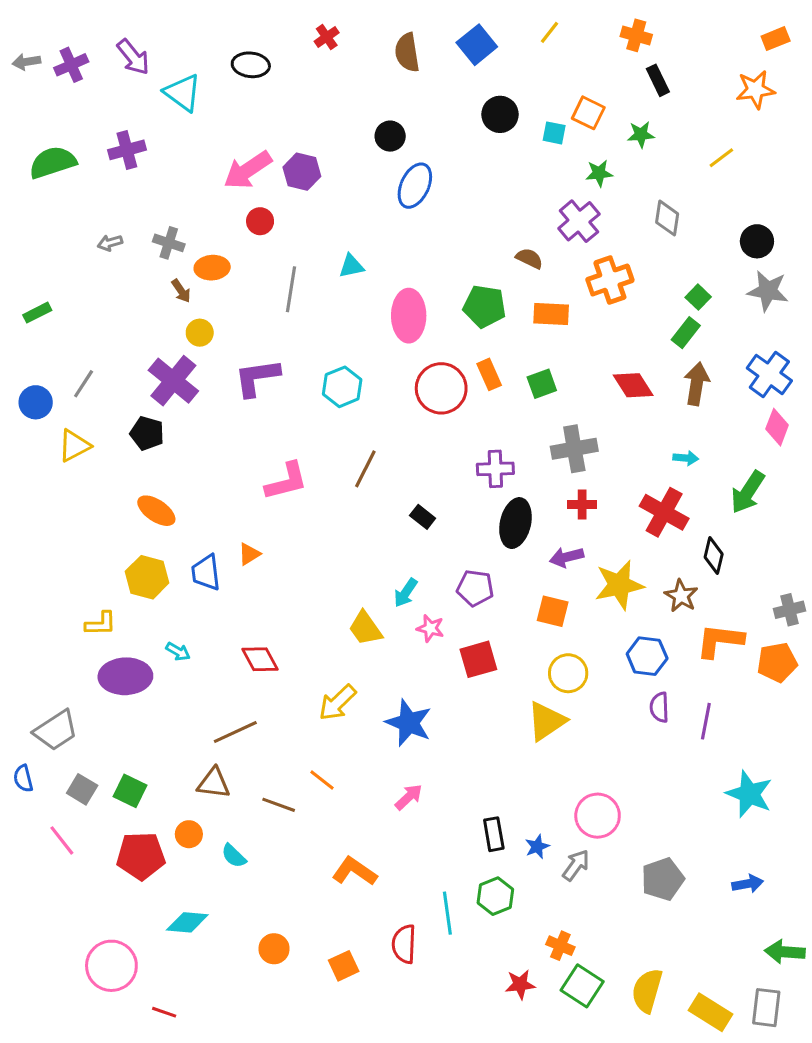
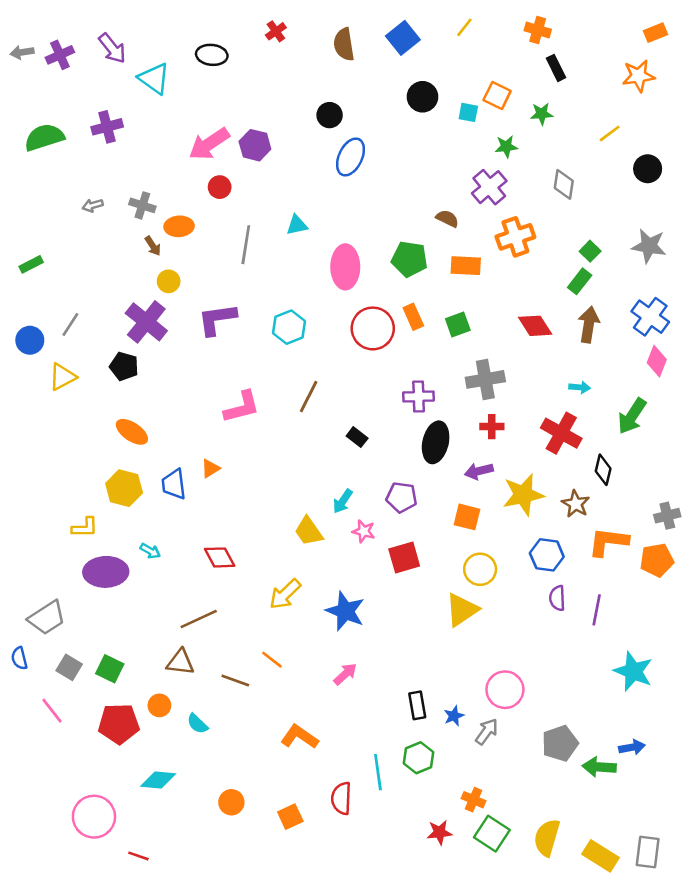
black circle: (757, 241) -> (648, 169), moved
green arrow: (785, 952) -> (599, 767), moved

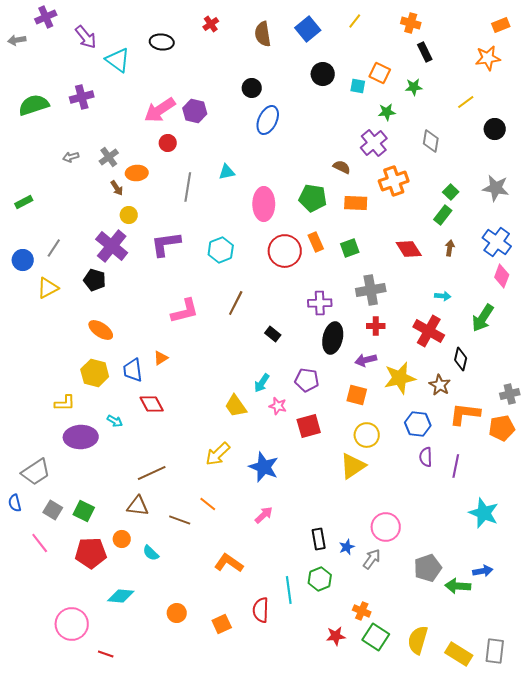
purple cross: (60, 55) -> (46, 17), moved
gray cross: (142, 205) -> (109, 157), turned 36
brown arrow: (589, 325) -> (450, 248), size x0.6
red diamond: (220, 557) -> (152, 404), moved

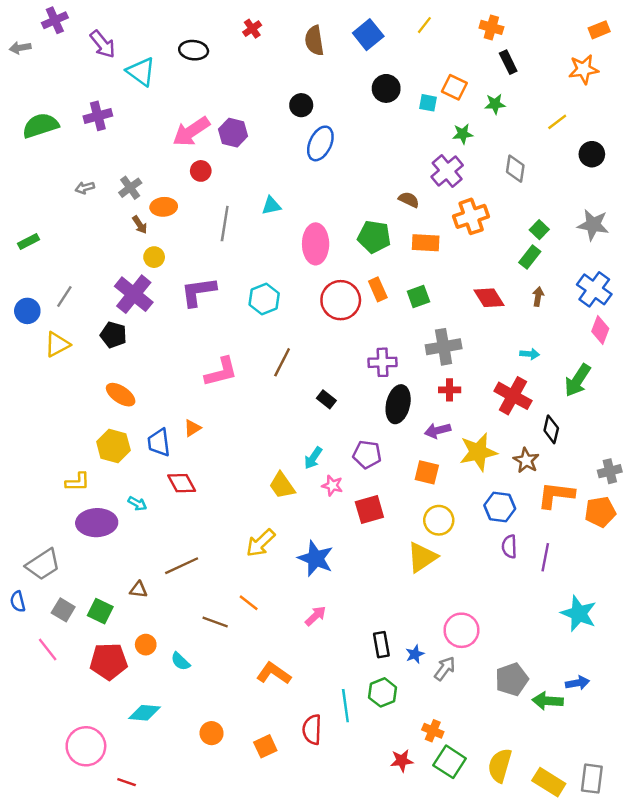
brown triangle: (138, 506) -> (139, 590), moved, size x0.7

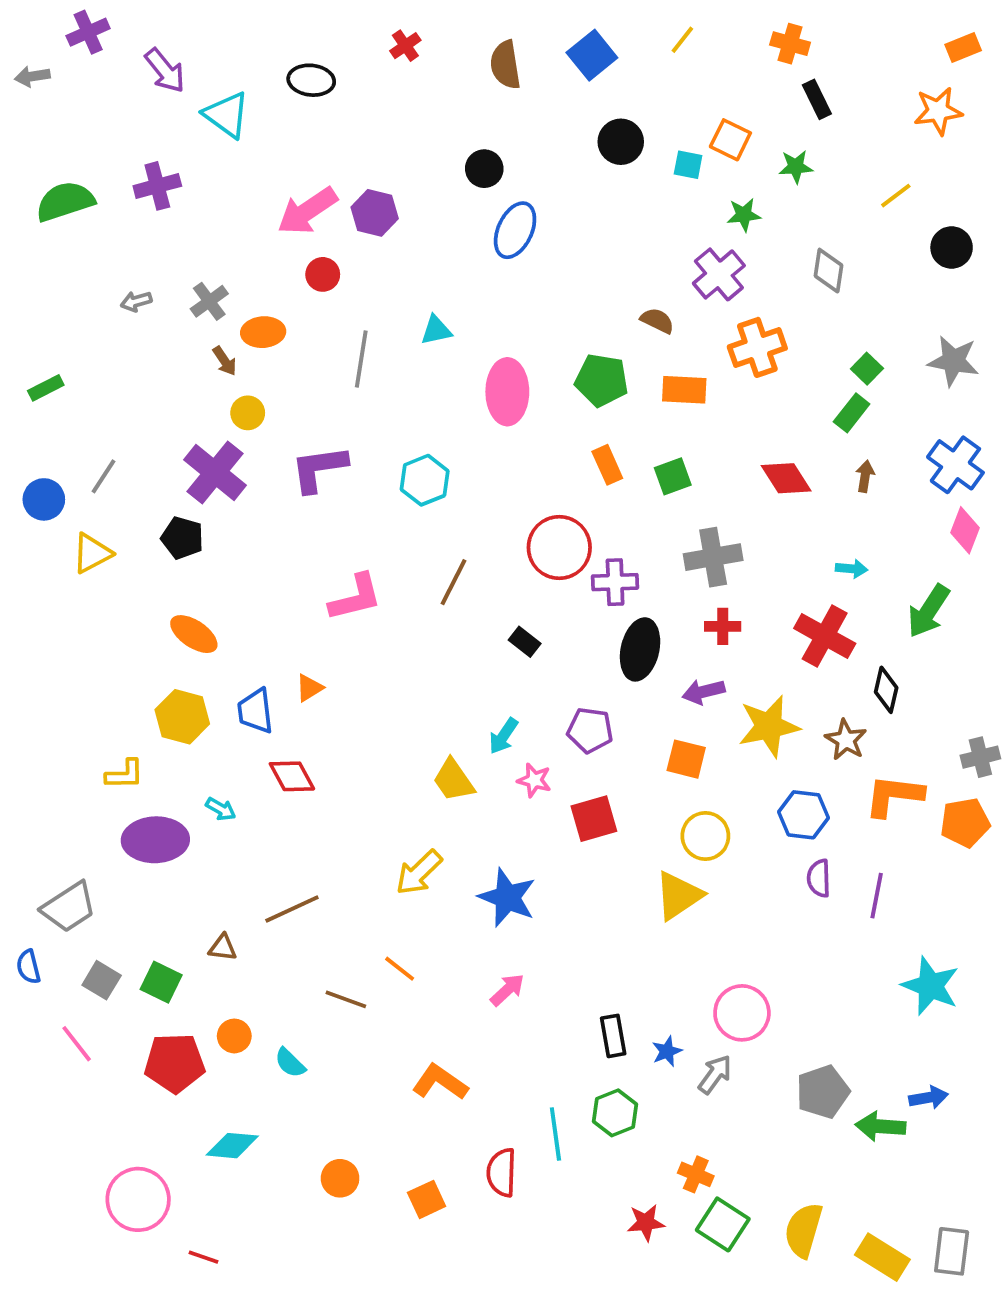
red circle: (341, 300) -> (559, 547), moved

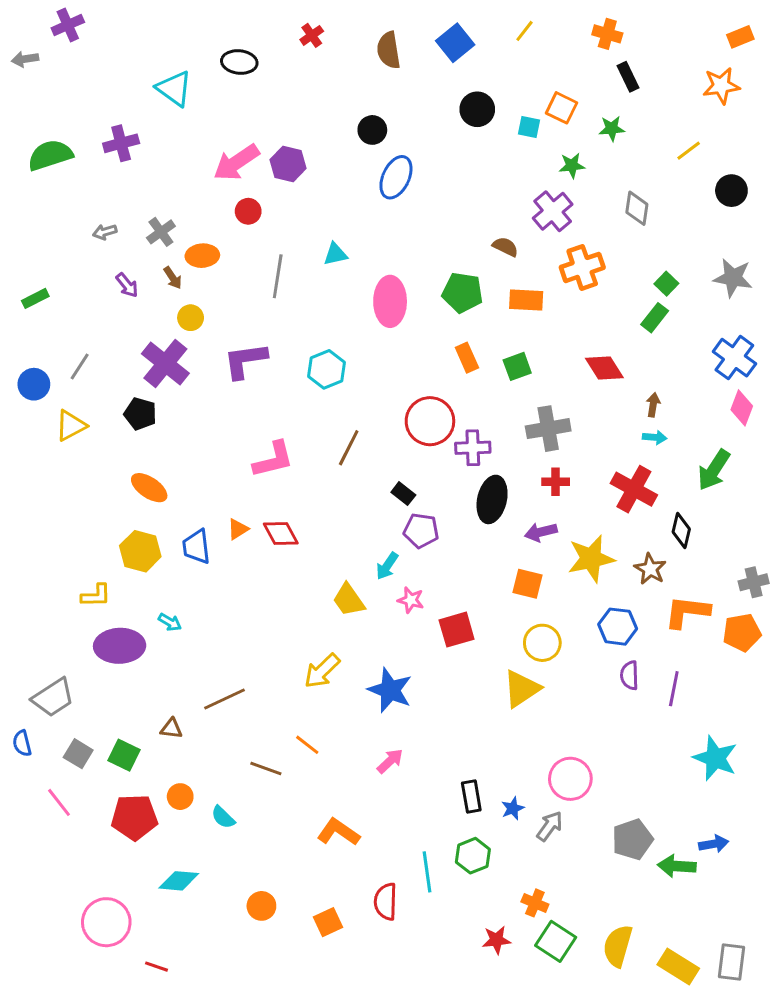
purple arrow: (165, 71) -> (127, 285), moved, size x0.7
brown arrow: (865, 476) -> (653, 405), moved
purple pentagon: (590, 730) -> (421, 531), moved
red diamond: (292, 776) -> (281, 533), moved

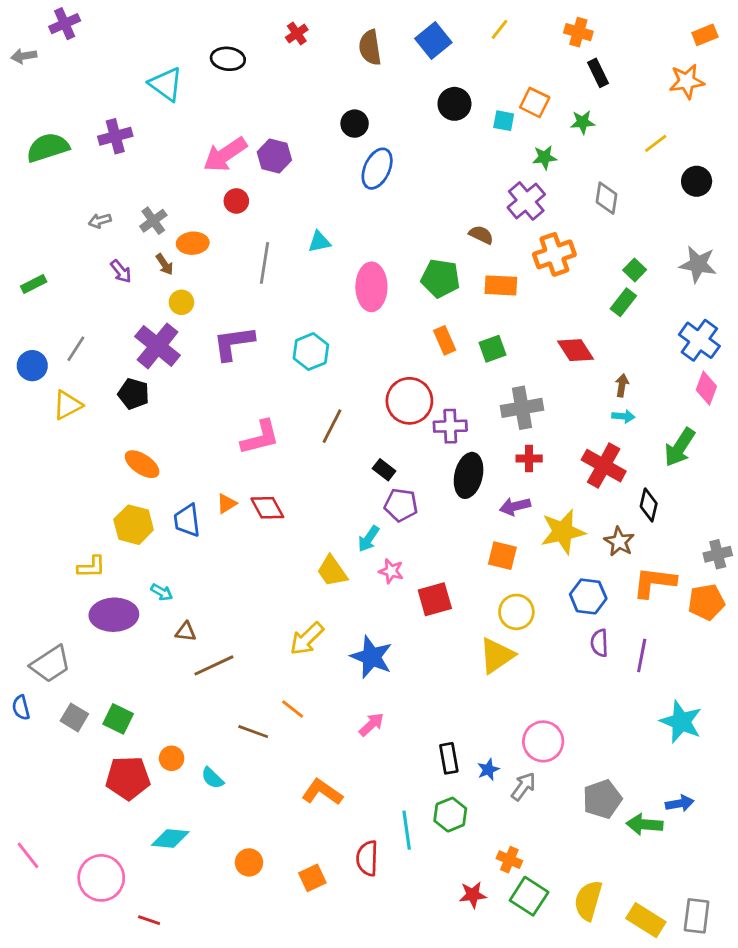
brown triangle: (171, 729) -> (186, 632), moved
pink line: (59, 802) -> (28, 855), moved

